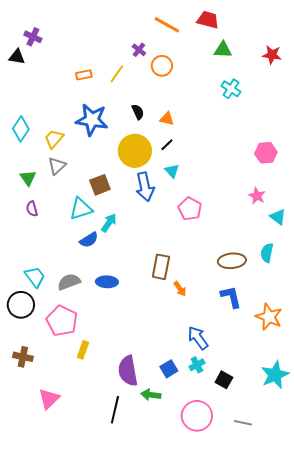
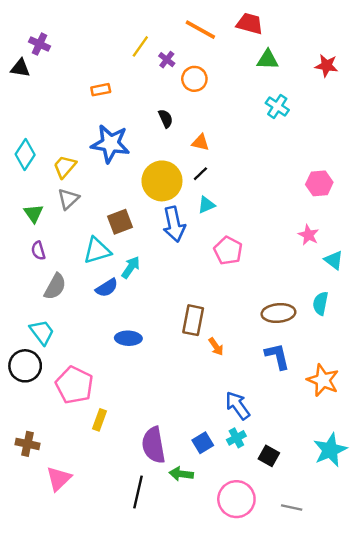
yellow line: (117, 74) -> (140, 46), moved
black semicircle: (138, 112) -> (166, 118), moved
cyan triangle: (172, 171) -> (206, 205), turned 49
gray semicircle: (69, 282) -> (55, 287), moved, turned 140
brown cross: (23, 357) -> (27, 444), moved

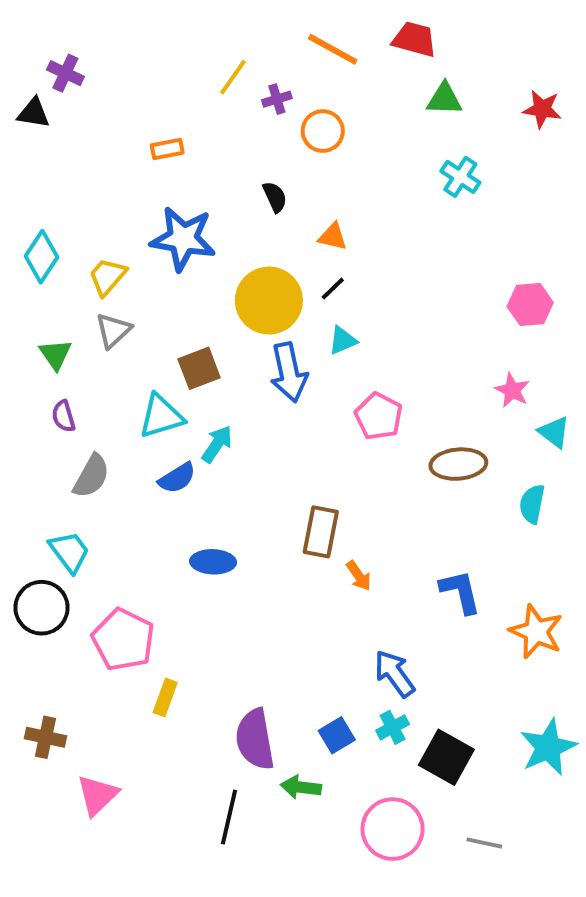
purple cross: (167, 60) -> (277, 99), turned 35
brown ellipse: (278, 313) -> (458, 464), moved
black square: (269, 456) -> (446, 757), size x1.5

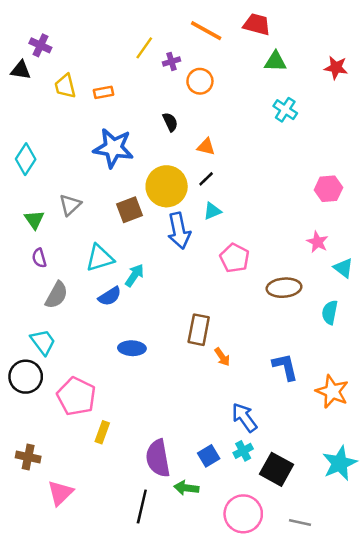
yellow trapezoid: (107, 277) -> (65, 86), moved, turned -55
brown square: (199, 368) -> (129, 210), moved

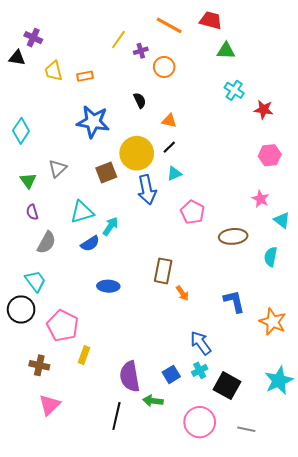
red star: (336, 68) -> (264, 110), moved
brown cross: (28, 457) -> (39, 365), moved

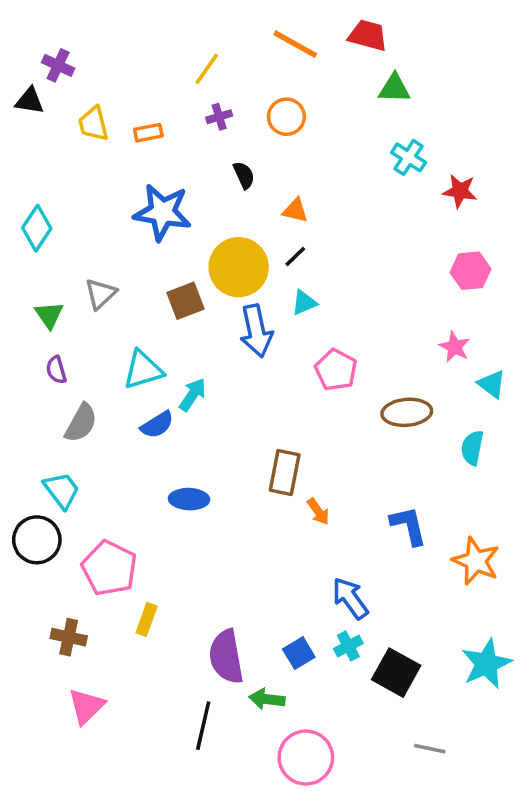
purple cross: (141, 51) -> (219, 117), moved
pink circle: (200, 422) -> (306, 758), moved

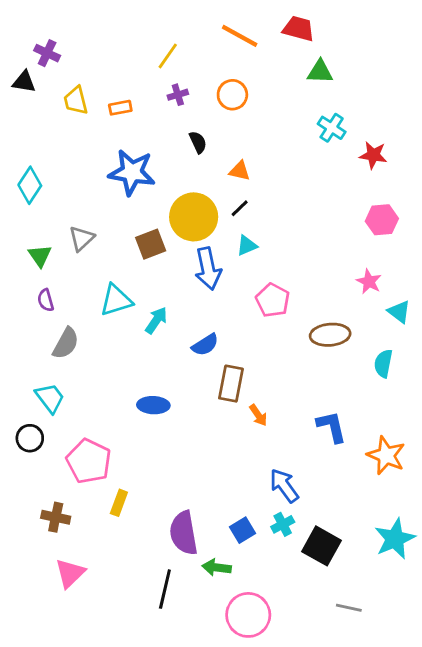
blue semicircle: (157, 425) -> (205, 345), moved
black circle: (37, 540) -> (30, 438), size x0.7

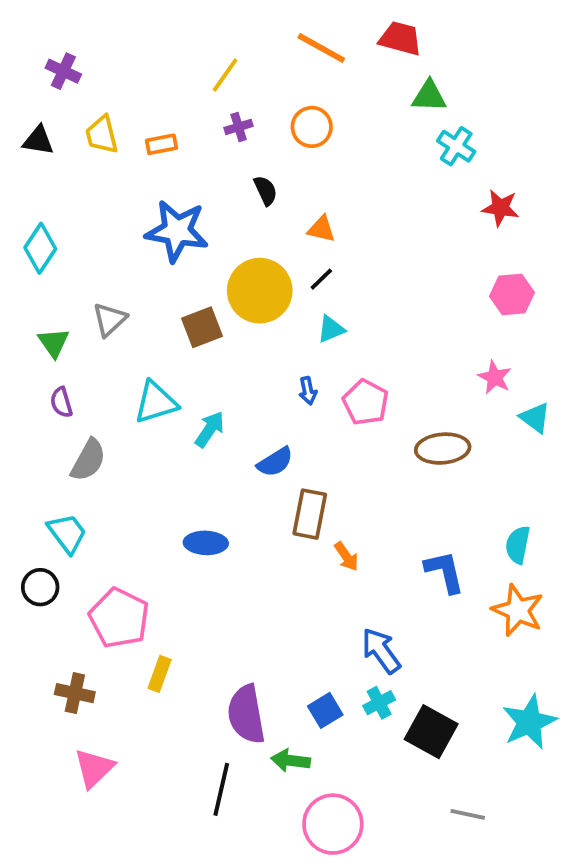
black triangle: (24, 82) -> (38, 140), moved
cyan cross: (332, 128) -> (456, 146), moved
blue arrow: (208, 269) -> (308, 391), moved, size x0.5
cyan semicircle: (383, 363) -> (518, 545), moved

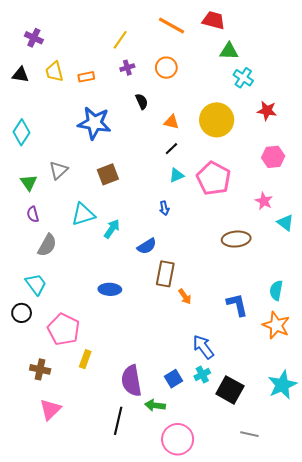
yellow circle: (260, 291) -> (217, 120), moved
pink pentagon: (366, 402) -> (214, 178), moved, size x1.4

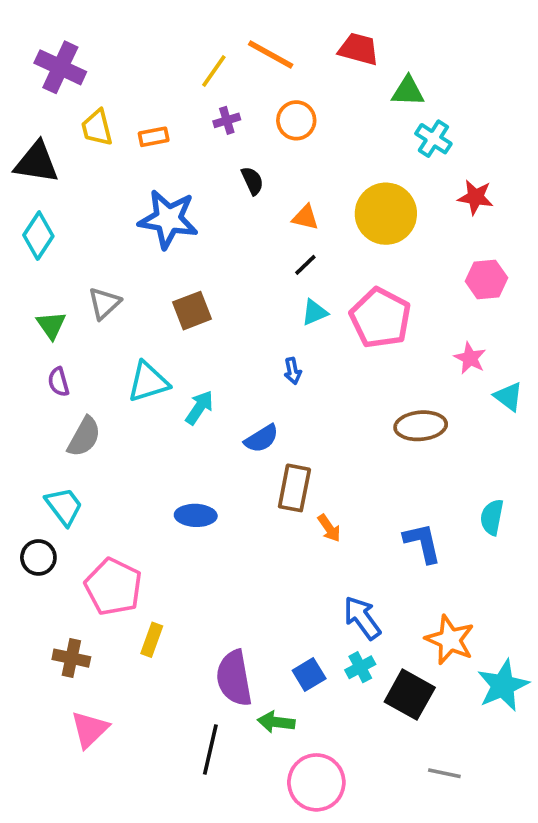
red trapezoid: (214, 20) -> (358, 49), moved
orange line: (171, 25) -> (271, 55), moved
purple cross: (34, 38) -> (60, 67), size x1.5
black triangle: (21, 75) -> (37, 162), moved, size x1.5
orange star: (276, 325) -> (450, 640), moved

